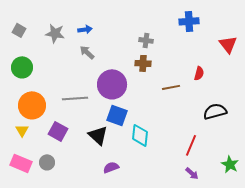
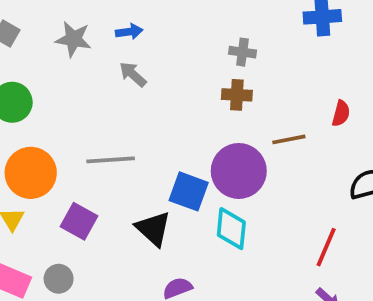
purple circle: (112, 84) -> (239, 171), moved

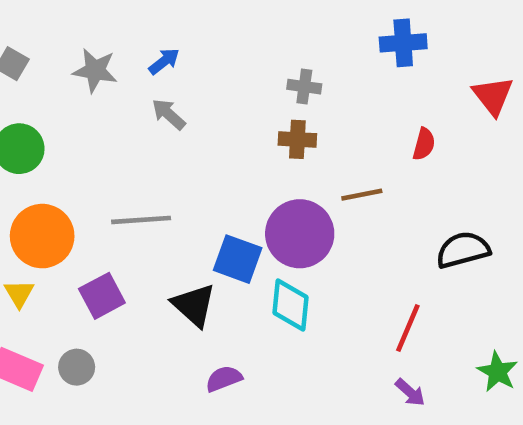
blue arrow: (129, 32) -> (164, 61), turned -30
red semicircle: (341, 113) -> (424, 144), moved
purple square: (79, 221) -> (102, 296), turned 33

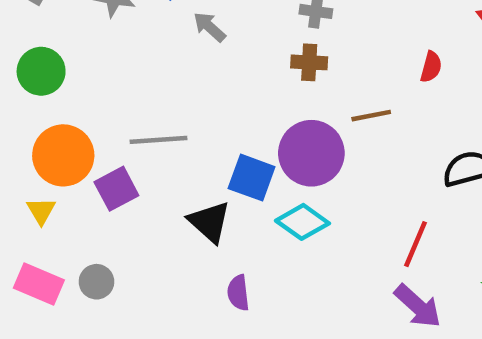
gray arrow: (169, 114) -> (209, 27), moved
purple square: (102, 296) -> (116, 189), moved
cyan diamond: (290, 305) -> (303, 222), turned -60
purple semicircle: (224, 379) -> (238, 293), turned -76
purple arrow: (410, 392) -> (418, 306), size x1.6

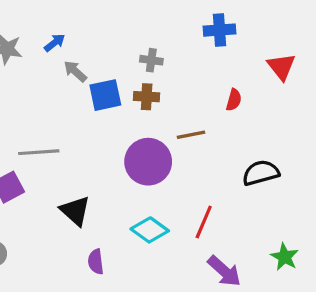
blue square: (252, 178) -> (105, 95), moved, turned -32
cyan diamond: (303, 222) -> (150, 230), moved
red line: (416, 244) -> (204, 222), moved

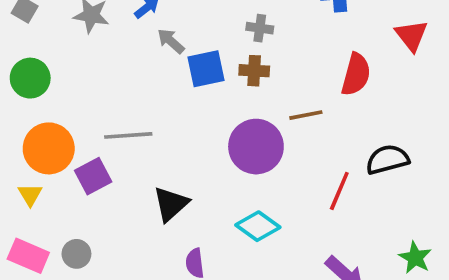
red semicircle: (234, 100) -> (356, 74), size x1.6
black triangle: (75, 211) -> (171, 204), turned 36
red line: (204, 222) -> (339, 191), moved

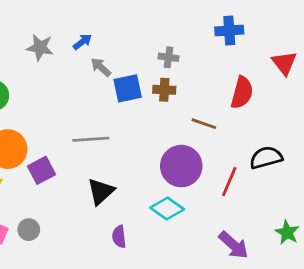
brown line: (306, 115) -> (204, 124), turned 30
gray line: (128, 135) -> (91, 139), moved
purple circle: (256, 147) -> (181, 166), moved

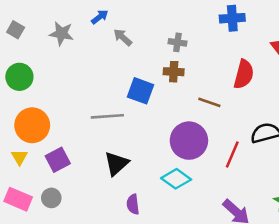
blue arrow: (82, 42) -> (100, 17), moved
gray arrow: (101, 67) -> (123, 37), moved
blue square: (128, 88) -> (141, 91), moved, turned 32
purple square: (41, 170) -> (58, 160), moved

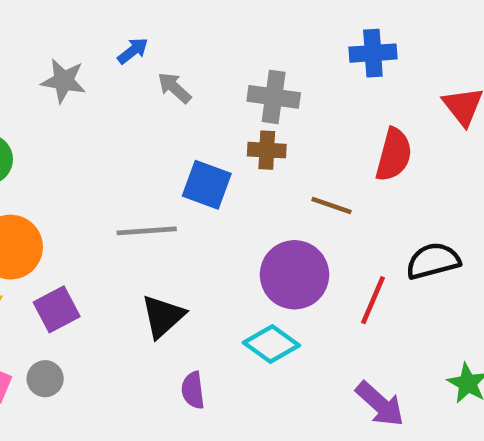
gray cross: (177, 42) -> (274, 97), size x1.5

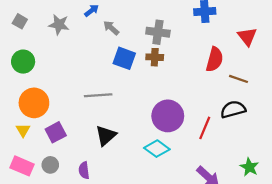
blue square: (207, 185) -> (124, 58), moved
brown line: (331, 205) -> (238, 79), moved
purple semicircle: (193, 390) -> (84, 170), moved

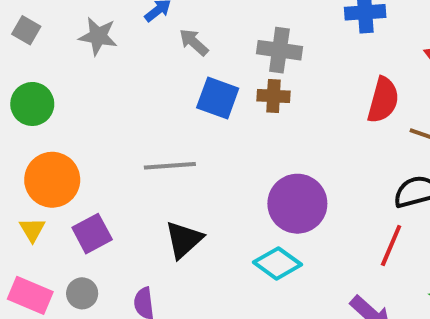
red line: (205, 128) -> (391, 246), moved

